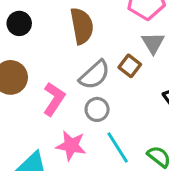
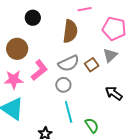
pink star: (71, 146) -> (14, 80), moved, turned -30

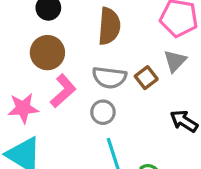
brown circle: (17, 49) -> (47, 53), moved
gray semicircle: (69, 63) -> (109, 77), turned 35

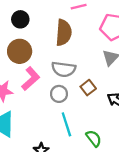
brown square: (146, 78) -> (88, 88), moved

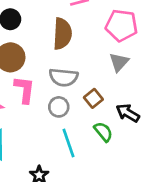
pink L-shape: (31, 79) -> (25, 90), turned -40
green semicircle: (94, 138) -> (103, 132), moved

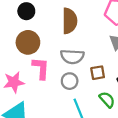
brown square: (93, 98) -> (98, 73), turned 32

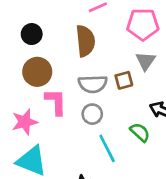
brown square: (98, 73) -> (124, 80), moved

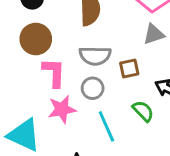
gray triangle: (146, 61) -> (154, 34), turned 35
brown square: (124, 80) -> (129, 68), moved
pink star: (25, 122) -> (62, 109), moved

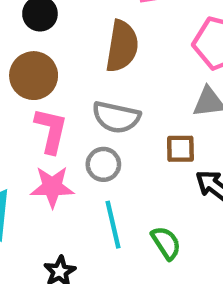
brown square: (129, 68) -> (180, 149), moved
green semicircle: (143, 111) -> (166, 243), moved

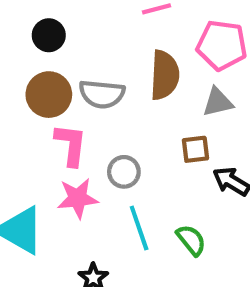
brown semicircle: (122, 46) -> (165, 75), moved
gray semicircle: (116, 117) -> (102, 94), moved

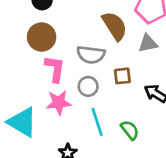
brown semicircle: (165, 75) -> (115, 26), turned -36
gray semicircle: (102, 94) -> (91, 55), moved
brown square: (195, 149) -> (122, 76), moved

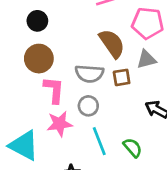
brown square: (122, 76) -> (122, 77), moved

